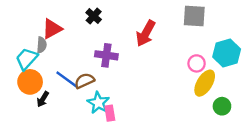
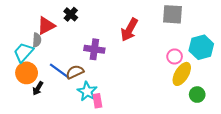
black cross: (94, 16) -> (71, 14), moved

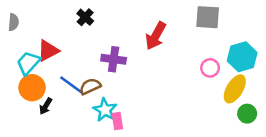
red triangle: (46, 26) -> (48, 51), moved
gray semicircle: (37, 40) -> (13, 22), moved
yellow ellipse: (182, 74) -> (235, 89), moved
green circle: (197, 95) -> (247, 114), moved

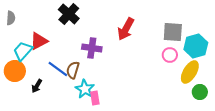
black cross: (85, 17) -> (69, 14), size x1.5
gray square: (208, 17) -> (173, 32), moved
brown semicircle: (90, 86) -> (73, 70), turned -48
orange circle: (32, 88) -> (15, 71), moved

